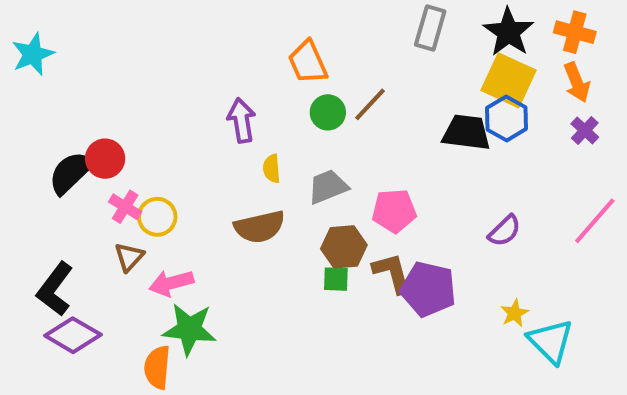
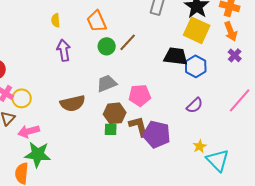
blue hexagon: (507, 118) -> (196, 66), moved
yellow semicircle: (272, 169) -> (56, 20), moved

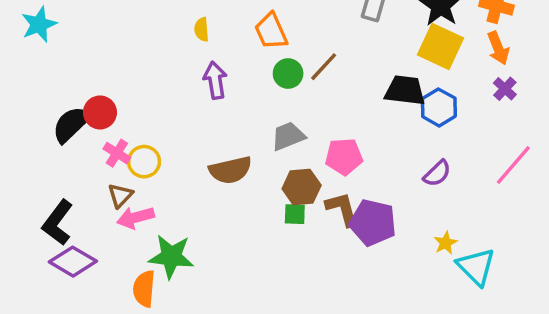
pink arrow: (29, 131) -> (136, 218), moved

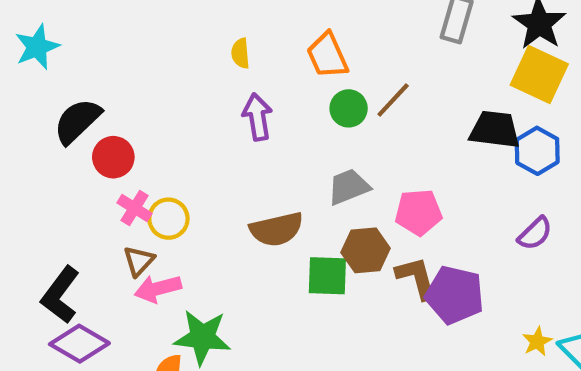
black semicircle: (71, 124) -> (77, 121), moved
green square: (295, 214) -> (327, 276), moved, size x1.5
yellow star: (446, 243) -> (537, 342), moved

